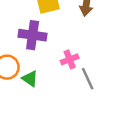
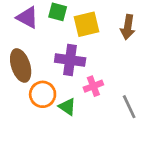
pink cross: (70, 59) -> (93, 86), moved

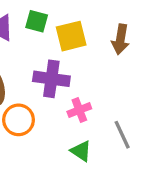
green triangle: (67, 107) -> (81, 151), moved

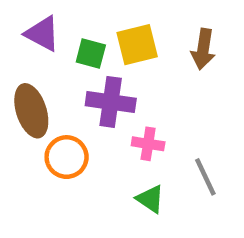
green square: (37, 21) -> (91, 53), moved
pink cross: (79, 110) -> (148, 144), turned 30

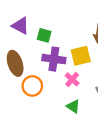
yellow square: (137, 45) -> (81, 56), moved
pink cross: (148, 144) -> (72, 79), turned 32

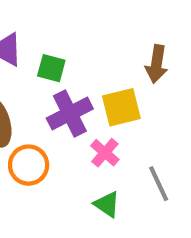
purple cross: (54, 59) -> (70, 113), turned -35

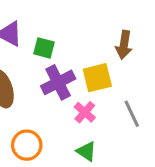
orange circle: (29, 165) -> (27, 145), moved
gray line: (159, 184) -> (132, 114), moved

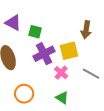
gray line: (132, 114) -> (91, 74), turned -36

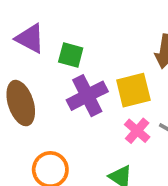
pink cross: (61, 73) -> (137, 131), moved

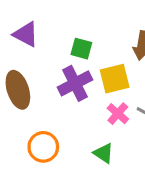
green square: (71, 55) -> (81, 49), moved

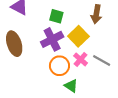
yellow square: (115, 79) -> (78, 36), turned -30
orange circle: (43, 147) -> (59, 66), moved

